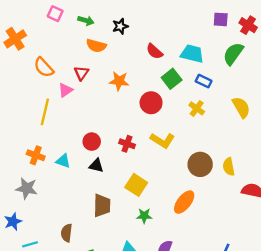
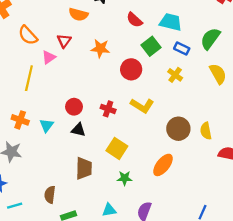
green semicircle: (233, 54) -> (210, 39), moved
cyan triangle: (63, 161) -> (47, 125), turned 48

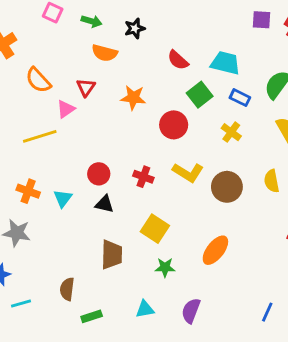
yellow line: (29, 78) -> (40, 136), turned 60
brown circle: (178, 129) -> (227, 187), moved
yellow semicircle: (206, 131) -> (272, 181), moved

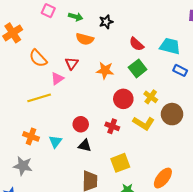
green square: (200, 95) -> (138, 68), moved
red circle: (174, 125) -> (123, 99), moved
yellow cross: (231, 132) -> (151, 97), moved
brown circle: (227, 187) -> (172, 114), moved
yellow square: (155, 229) -> (120, 163), turned 36

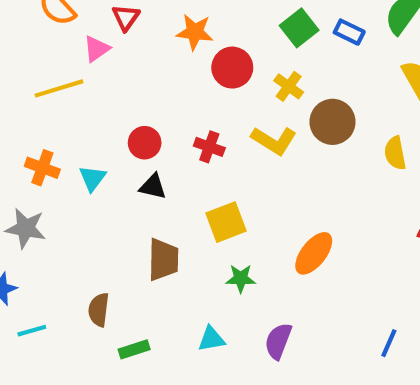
green square: (138, 68) -> (299, 28), moved
red circle: (123, 99) -> (232, 68), moved

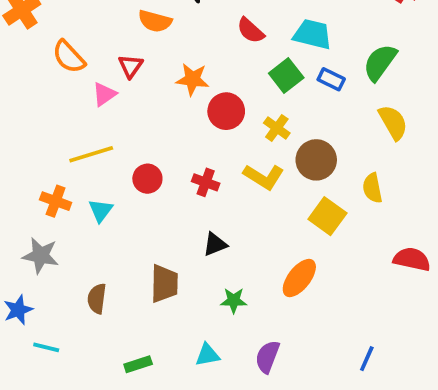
yellow line: (59, 88) -> (91, 154), moved
black triangle: (153, 187) -> (215, 244), moved, turned -35
yellow square: (226, 222) -> (327, 216), moved, turned -33
brown semicircle: (99, 310) -> (97, 299), moved
cyan line: (32, 331) -> (46, 347), turned 30

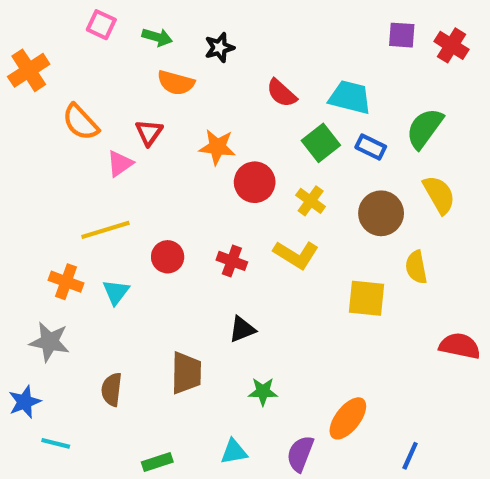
brown circle: (316, 160) -> (381, 213), moved
yellow square: (327, 216) -> (367, 298), turned -30
orange ellipse: (299, 278) -> (348, 418), moved

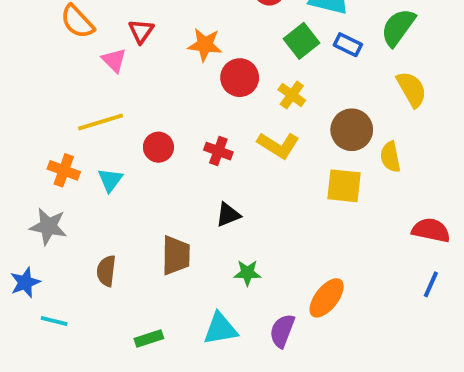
pink triangle: (120, 164) -> (114, 60), turned -40
brown circle: (381, 213) -> (352, 130), moved
cyan triangle: (234, 452) -> (220, 329), size x1.4
blue line: (410, 456) -> (431, 284), moved

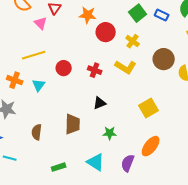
yellow square: (344, 186) -> (149, 108), moved, turned -36
cyan triangle: (220, 329) -> (96, 162), turned 42

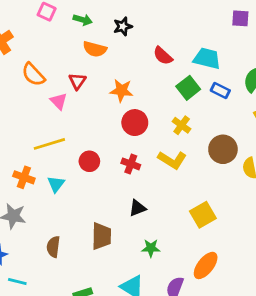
red circle: (106, 32) -> (135, 123), moved

